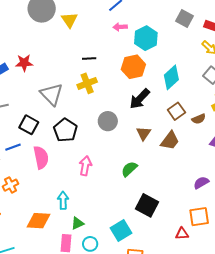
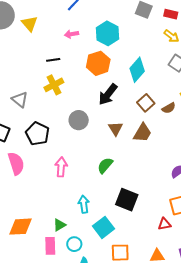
pink arrow: (120, 27) -> (71, 34), moved
gray triangle: (52, 94) -> (20, 100), size x0.7
cyan arrow: (63, 200) -> (84, 204), moved

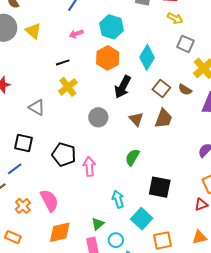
brown semicircle: (169, 108) -> (185, 90), turned 72
black pentagon: (37, 134) -> (64, 154), moved
pink semicircle: (16, 163) -> (49, 201), moved

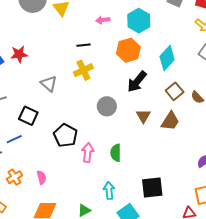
green semicircle: (132, 157) -> (116, 153), moved, turned -42
black square: (160, 187) -> (152, 187), turned -30
pink semicircle: (49, 201) -> (42, 177), size x0.6

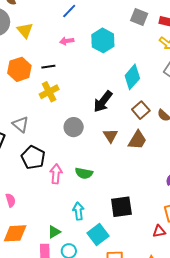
orange hexagon: (128, 50) -> (19, 69), moved
gray triangle: (49, 84) -> (21, 124), moved
green semicircle: (116, 153) -> (84, 173), turned -78

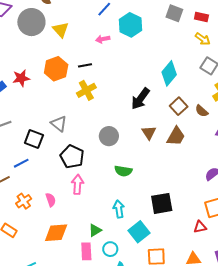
cyan hexagon: (103, 40) -> (131, 25), moved
gray circle: (74, 127) -> (109, 136), moved
pink arrow: (56, 174) -> (77, 184), moved

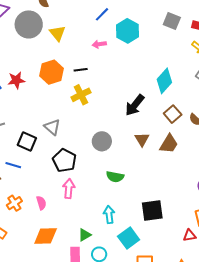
blue line: (21, 163) -> (13, 165), turned 42

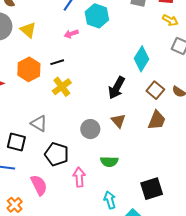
brown triangle: (142, 139) -> (118, 121), moved
pink arrow: (69, 189) -> (79, 177), moved
pink semicircle: (41, 203) -> (39, 185), moved, size x1.5

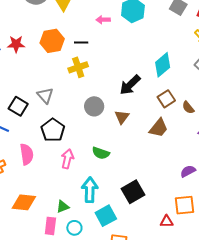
gray circle: (90, 129) -> (94, 106), moved
black square: (152, 189) -> (133, 192), turned -30
cyan arrow: (110, 200) -> (90, 190), size x1.4

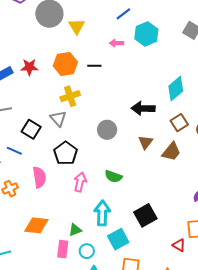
yellow cross: (78, 67) -> (70, 96), moved
black arrow: (130, 85) -> (143, 108), turned 45
brown triangle: (122, 117) -> (146, 142), moved
red triangle: (167, 221) -> (179, 245), turned 32

